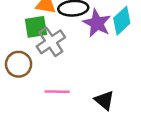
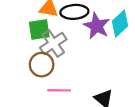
brown circle: (19, 64) -> (42, 65), moved

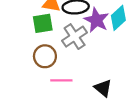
gray cross: (53, 44) -> (75, 37), moved

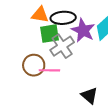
green square: (43, 23) -> (49, 34), moved
pink line: (61, 80) -> (49, 70), moved

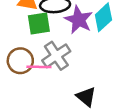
gray cross: (62, 46) -> (56, 56), moved

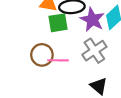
gray cross: (56, 56) -> (94, 51), moved

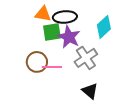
purple star: (92, 20) -> (69, 37), moved

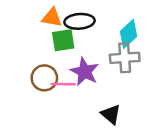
purple star: (69, 37) -> (85, 72), moved
gray cross: (86, 58) -> (125, 58), moved, turned 30

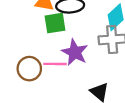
brown circle: (44, 78) -> (29, 69), moved

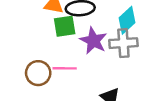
purple star: (75, 52) -> (93, 41), moved

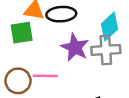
green square: (65, 26) -> (22, 33), moved

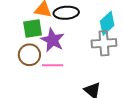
purple star: (75, 47) -> (53, 40), moved
brown circle: (18, 81) -> (29, 55), moved

